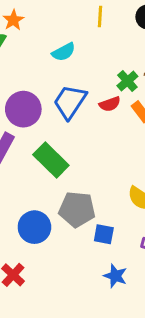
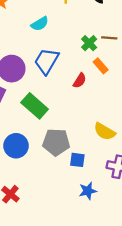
red semicircle: (110, 104) -> (80, 81), moved, turned -35
blue circle: (34, 227) -> (16, 146), moved
blue star: (115, 276) -> (88, 191), turned -30

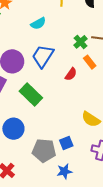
gray pentagon: (56, 142) -> (44, 150), moved
blue square: (77, 160) -> (66, 143), turned -32
blue star: (88, 191) -> (64, 171), moved

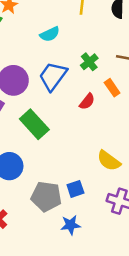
green cross: (80, 42) -> (89, 62), moved

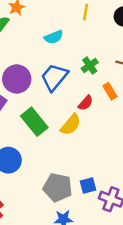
yellow semicircle: (109, 161) -> (71, 125), moved, turned -90
blue square: (75, 189) -> (88, 186), moved
gray pentagon: (46, 197) -> (58, 188), moved

